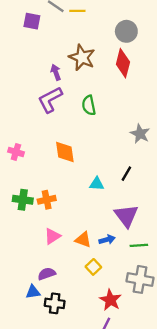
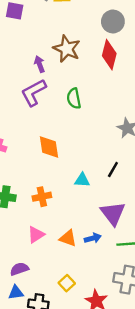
orange cross: (47, 200) -> (42, 197), moved
yellow square: (93, 267) -> (67, 283), moved
purple semicircle: (47, 274) -> (19, 269), moved

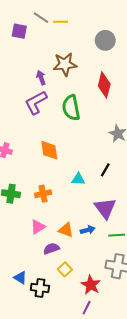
brown star: (67, 49) -> (65, 64), turned -30
red diamond: (109, 55) -> (104, 85), moved
green semicircle: (74, 98) -> (71, 108), size x1.4
purple semicircle: (19, 269) -> (51, 249), moved
blue triangle: (16, 293) -> (20, 278), turned 40

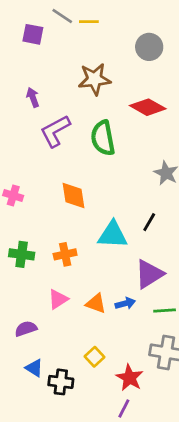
purple arrow: (41, 78) -> (33, 97), moved
red diamond: (104, 85) -> (148, 107), turned -75
cyan triangle: (78, 179) -> (113, 235), size x1.6
purple triangle: (105, 208) -> (149, 274), turned 35
purple semicircle: (51, 249) -> (26, 329), moved

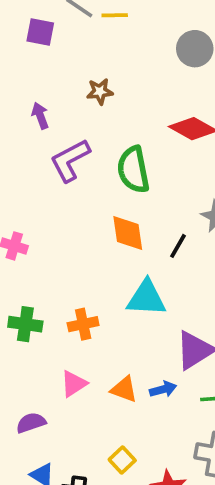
brown star: (94, 79) -> (100, 91), moved, size x0.6
orange diamond: (73, 196) -> (128, 233), moved
black line: (149, 222) -> (178, 246), moved

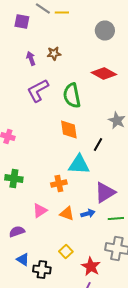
purple arrow: (40, 116) -> (31, 58), moved
black line: (178, 246) -> (98, 144), moved
orange cross: (83, 324) -> (59, 184), moved

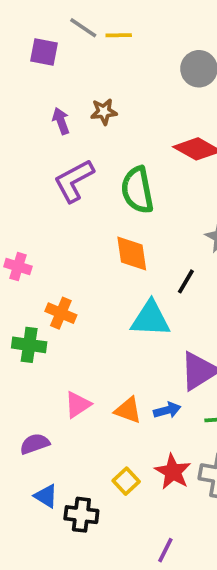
orange cross: (59, 184) -> (61, 313), moved, turned 35
red star: (91, 266) -> (173, 472), moved

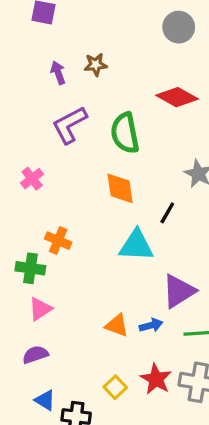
pink cross: (18, 267) -> (32, 179), moved, turned 35
pink triangle: (78, 405) -> (40, 309), moved

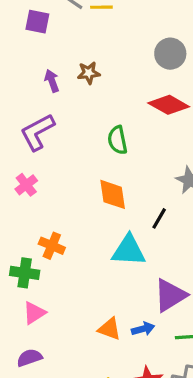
gray circle: (179, 27) -> (170, 54), moved
purple L-shape: (70, 125) -> (37, 132), moved
green semicircle: (125, 133) -> (117, 140), size x0.7

